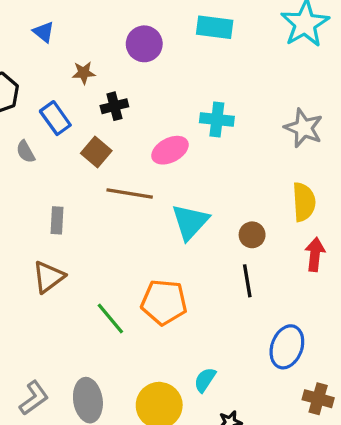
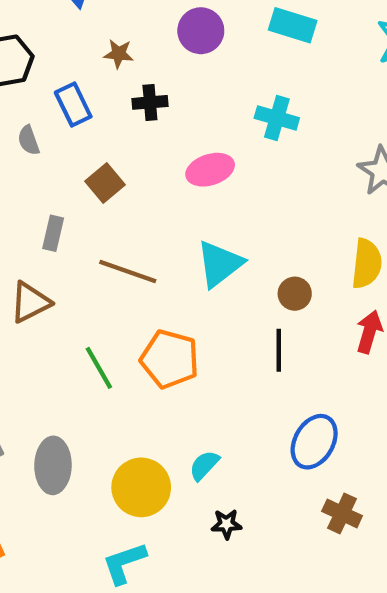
cyan cross: (217, 120) -> (277, 118), moved
brown square: (96, 152) -> (105, 183), moved
brown line: (130, 194) -> (128, 272), moved

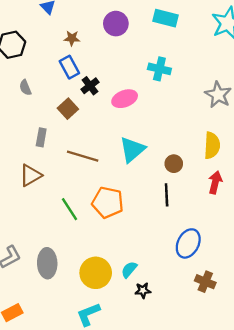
black cross: (150, 102) -> (90, 86), moved, turned -30
blue rectangle: (73, 105) -> (69, 67), moved
cyan semicircle: (204, 465) -> (129, 270), moved

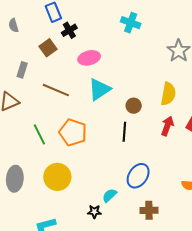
pink ellipse: (125, 99) -> (89, 58), moved
cyan semicircle: (129, 270) -> (109, 195), moved
yellow circle: (96, 273) -> (57, 177), moved
brown cross: (205, 282) -> (149, 210), turned -30

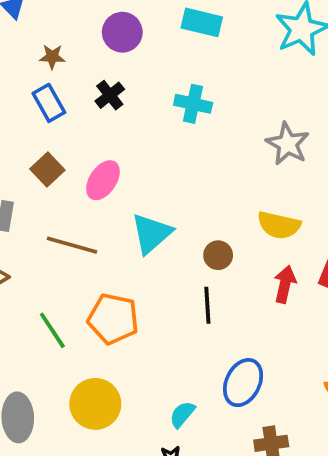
black cross: (69, 30) -> (110, 95), moved
pink ellipse: (89, 58) -> (103, 180), moved, turned -35
yellow semicircle: (168, 94) -> (279, 225), turned 100
cyan semicircle: (109, 195) -> (182, 414), moved

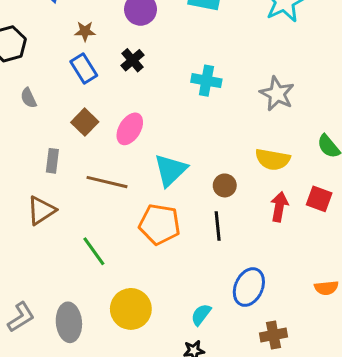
cyan cross: (193, 104) -> (206, 81), moved
orange pentagon: (113, 319) -> (160, 224), moved

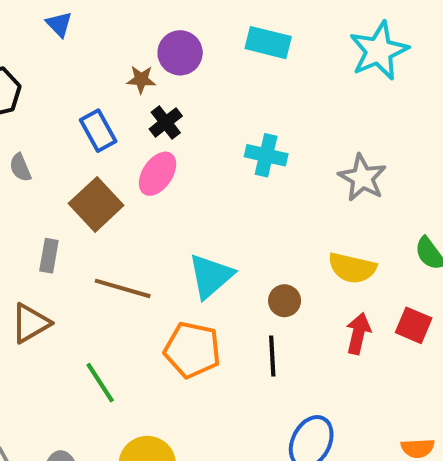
brown star: (85, 31) -> (141, 79), moved
brown square: (85, 122) -> (96, 204), size x1.4
pink ellipse: (130, 129) -> (158, 174), moved

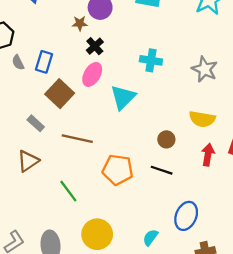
blue rectangle: (98, 131) -> (44, 62), moved, turned 50
gray semicircle: (20, 168) -> (18, 62), moved
gray rectangle: (49, 256) -> (36, 123), turned -54
cyan triangle: (211, 276) -> (123, 97), moved
black line: (272, 356) -> (162, 170), turned -65

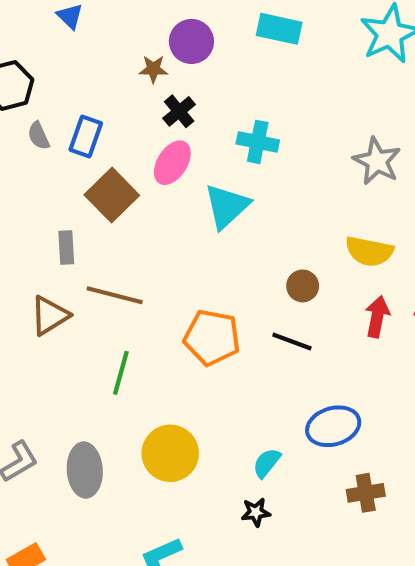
cyan cross: (151, 60) -> (258, 142), moved
gray rectangle: (36, 123) -> (66, 248), turned 42
brown line: (77, 139) -> (115, 295), moved
green line: (68, 191) -> (121, 373), turned 50
blue ellipse: (186, 216) -> (333, 426), turned 48

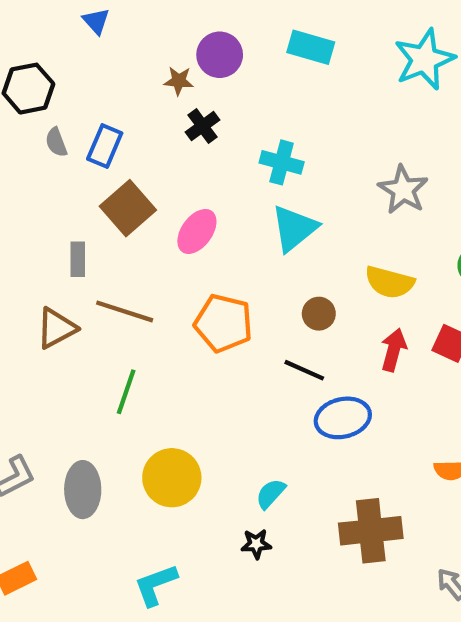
pink ellipse: (172, 163) -> (197, 231), moved
cyan triangle: (227, 206) -> (294, 228), moved
orange pentagon: (212, 338) -> (223, 323), moved
blue ellipse: (333, 426) -> (343, 418), moved
brown cross: (366, 493) -> (371, 531), size x1.6

